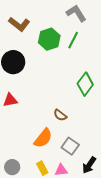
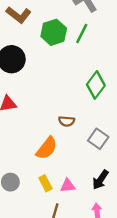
brown semicircle: (60, 115) -> (67, 121), turned -32
gray square: (70, 146) -> (98, 139), moved

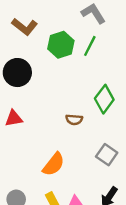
brown semicircle: (67, 121) -> (74, 120), moved

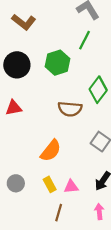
green hexagon: (61, 45) -> (58, 63), moved
brown semicircle: (74, 120) -> (70, 109), size x1.5

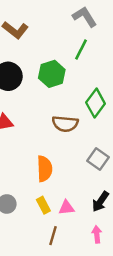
orange semicircle: (51, 151) -> (44, 169), turned -40

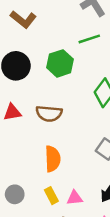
green line: (81, 50) -> (89, 39), turned 45
brown semicircle: (65, 124) -> (49, 114), moved

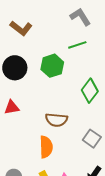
brown semicircle: (49, 114) -> (56, 120), moved

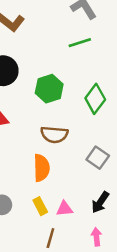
green hexagon: (52, 66) -> (49, 89), moved

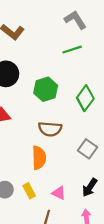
yellow rectangle: (40, 206) -> (29, 191), moved
pink triangle: (64, 209) -> (59, 193), turned 32

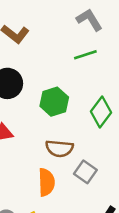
gray square: (87, 149) -> (85, 172), moved

